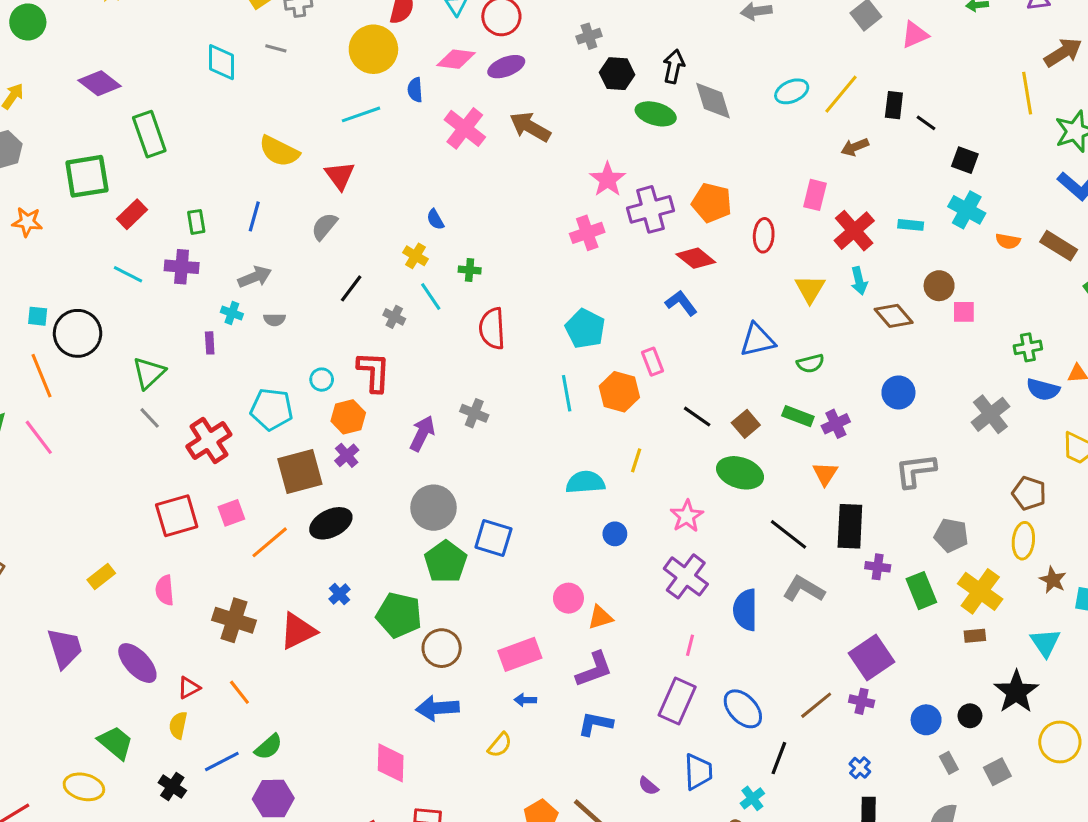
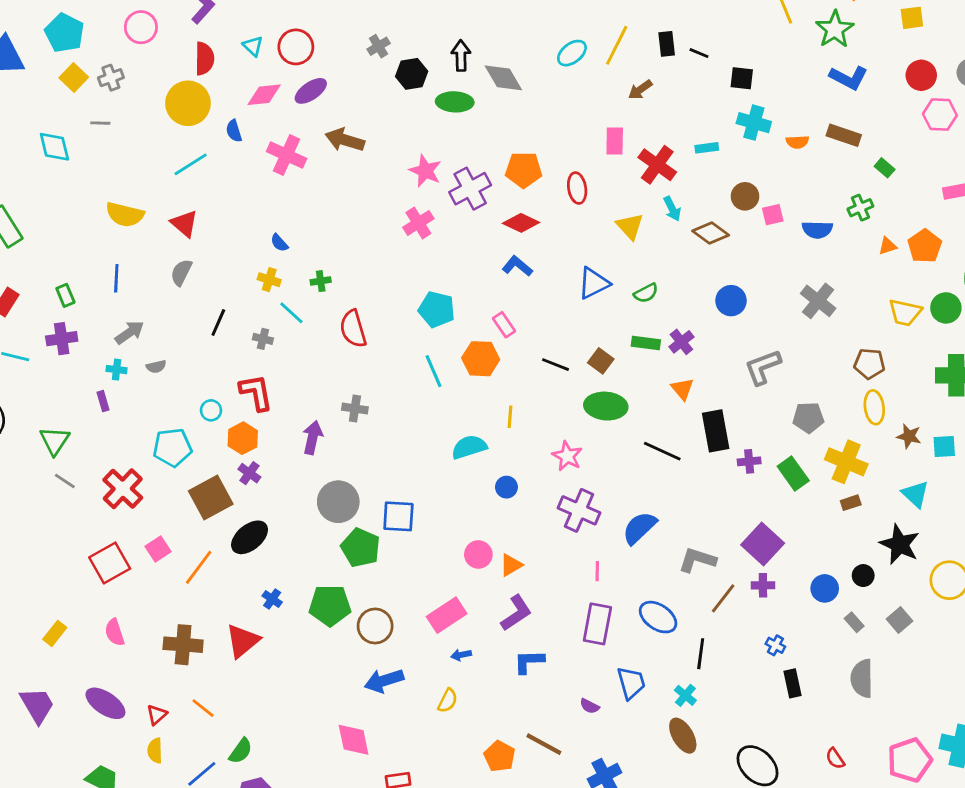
green cross: (1028, 347) -> (860, 208), moved
blue semicircle: (1043, 390) -> (817, 230), moved
gray L-shape: (804, 589) -> (697, 560), moved
blue semicircle: (745, 610) -> (639, 528), turned 60

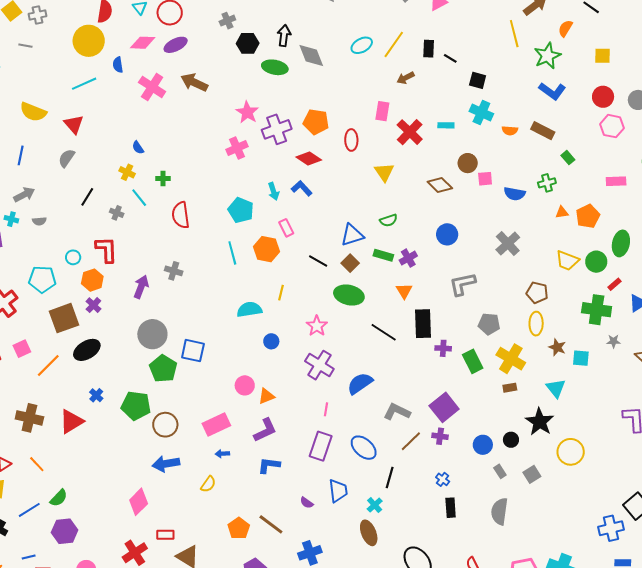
cyan arrow: (672, 209) -> (274, 191), moved
blue triangle: (593, 283) -> (352, 235), moved
pink diamond: (354, 740) -> (139, 502), turned 48

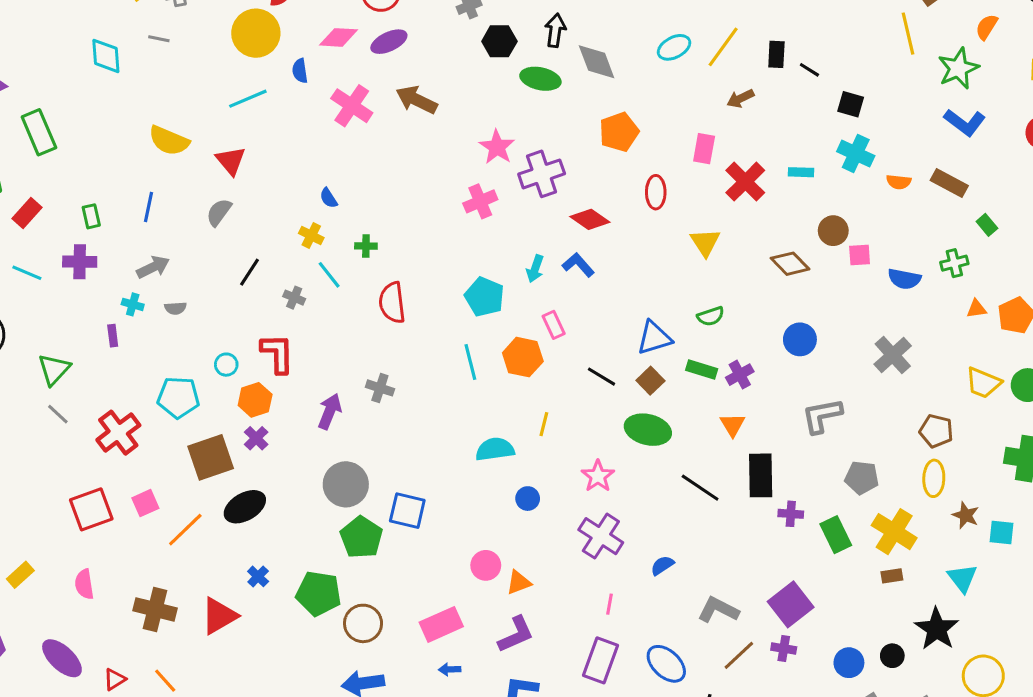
orange pentagon: (316, 122) -> (619, 132), moved, turned -30
cyan arrow: (274, 191) -> (535, 269), turned 36
blue semicircle: (360, 383) -> (662, 565), size x0.6

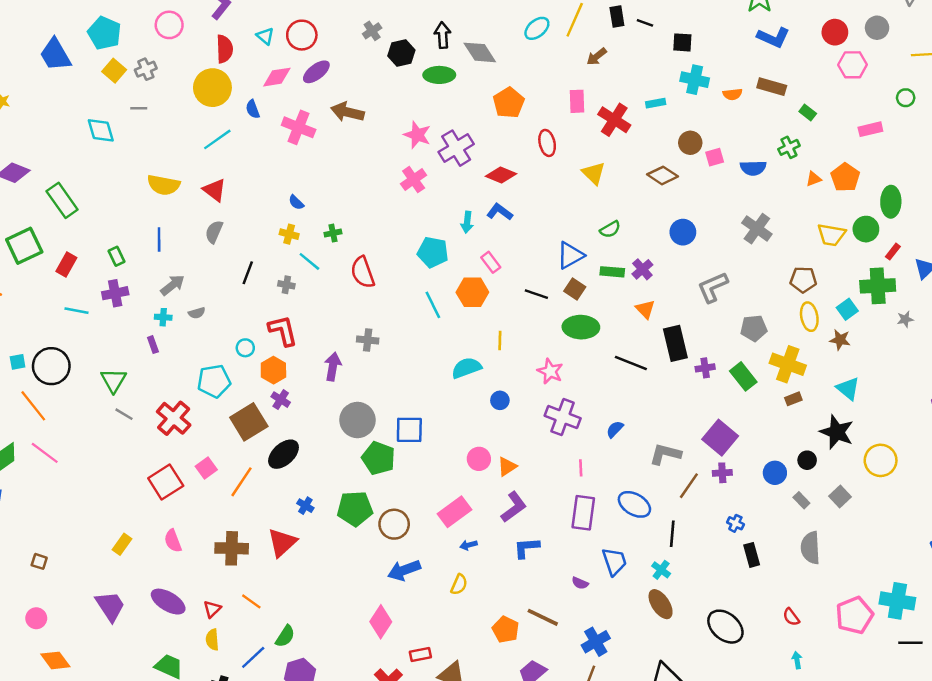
cyan square: (1002, 533) -> (847, 309), moved, turned -30

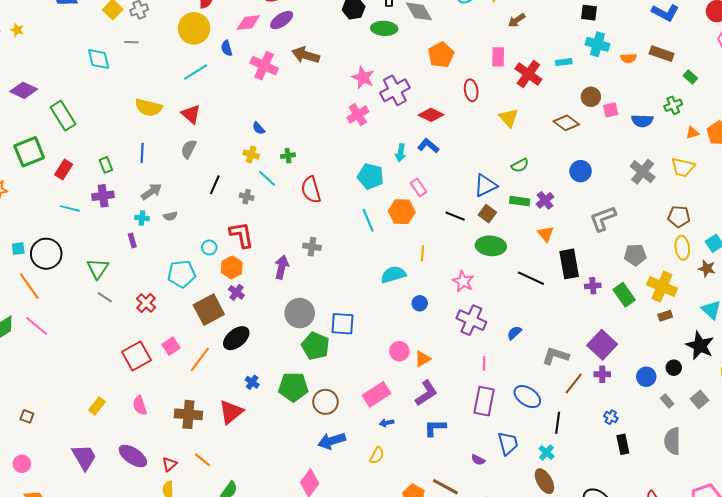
yellow trapezoid: (831, 235) -> (683, 167), moved
red cross: (174, 418) -> (146, 303), size x0.7

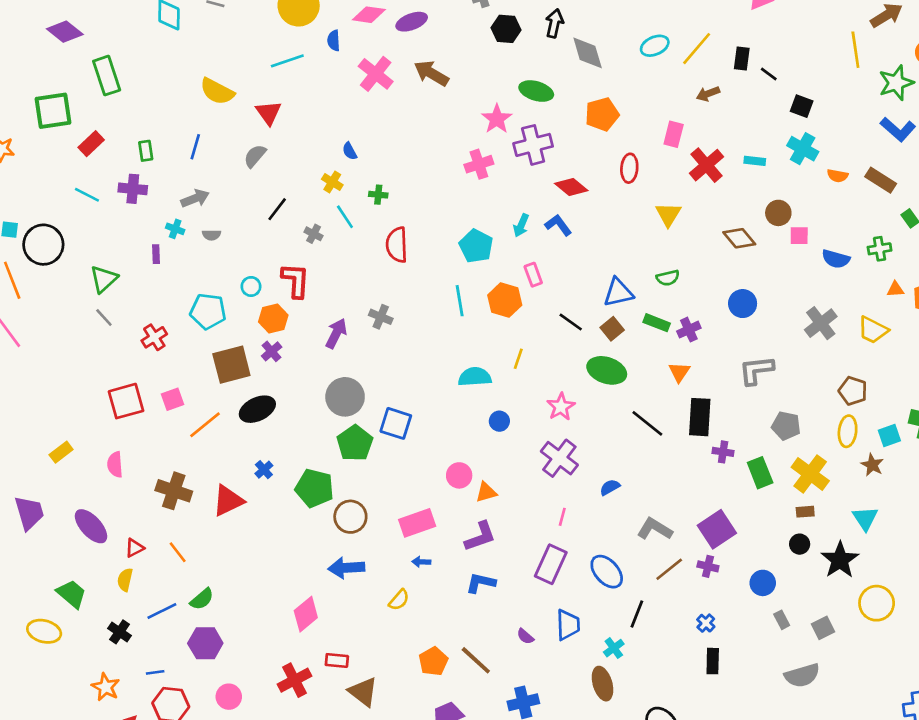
green ellipse: (384, 28) -> (536, 91), moved
black circle: (674, 368) -> (800, 544), moved
gray semicircle: (672, 441) -> (802, 675), moved, turned -120

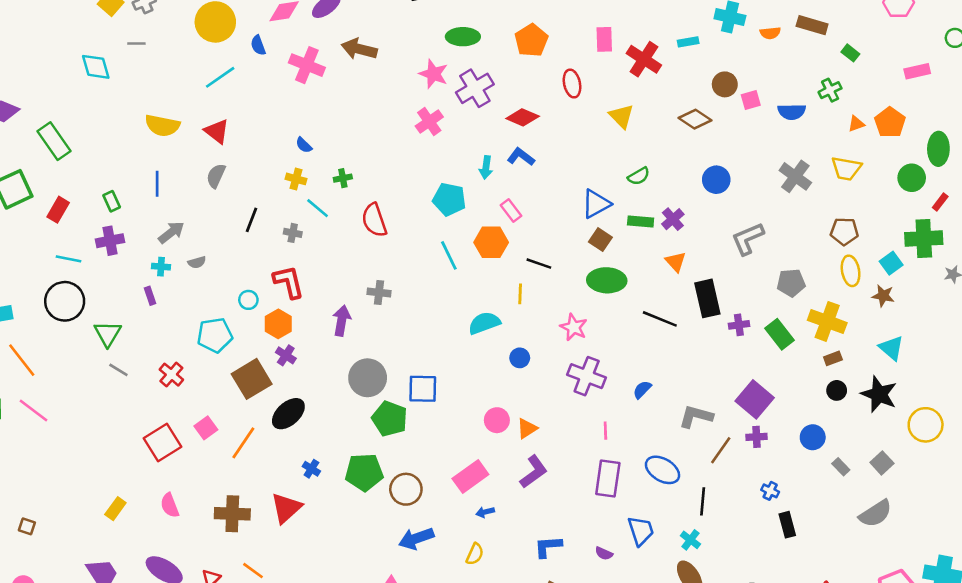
black circle: (43, 245) -> (65, 301), moved
black line: (571, 322) -> (539, 264), moved
blue L-shape: (481, 583) -> (548, 547), moved

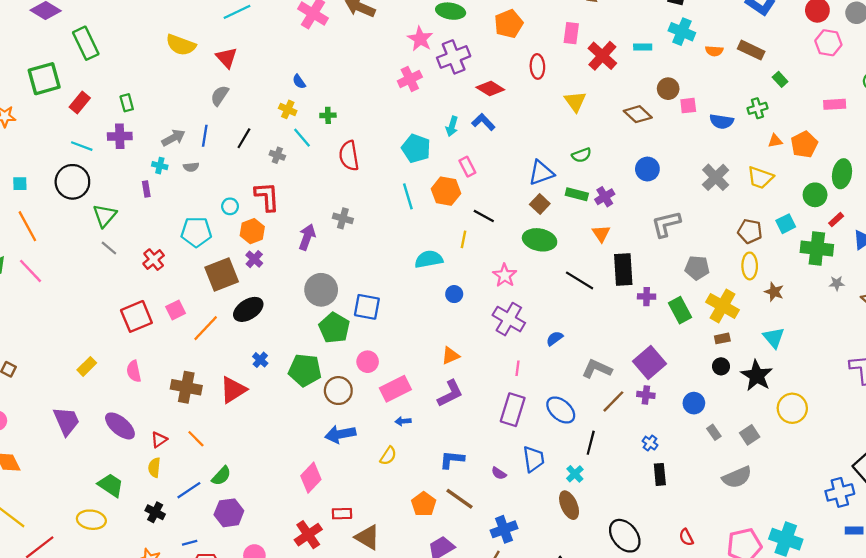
blue line: (157, 184) -> (205, 136), moved
cyan square: (891, 263) -> (786, 224), moved
pink circle: (497, 420) -> (368, 362), moved

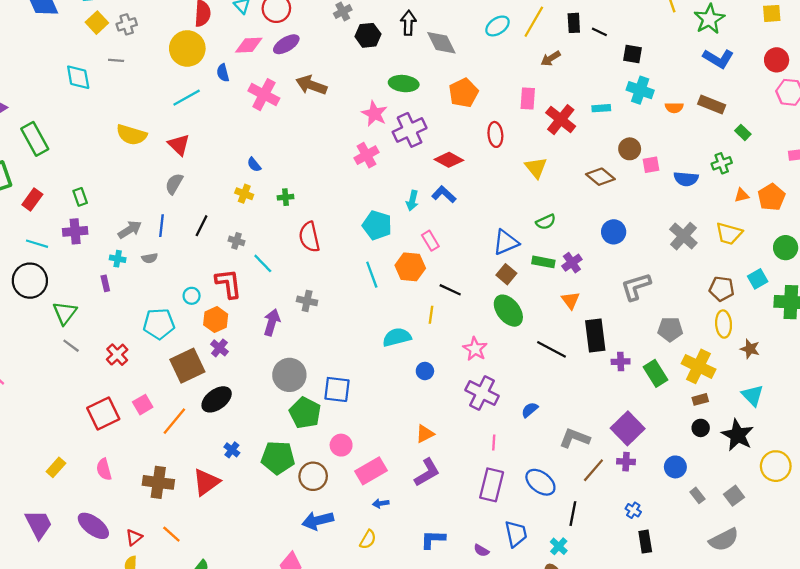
cyan line: (302, 138) -> (263, 263), moved
green ellipse: (540, 240) -> (508, 311), turned 44

